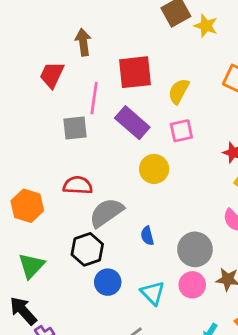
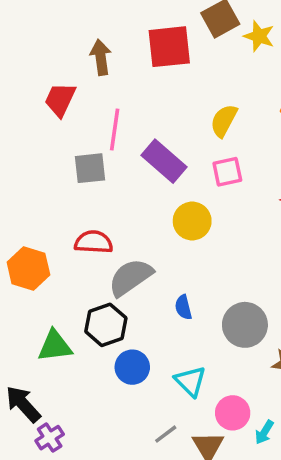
red square: (135, 72) -> (169, 47), moved
green triangle: (31, 266) -> (55, 346), moved, turned 40
pink circle: (192, 285) -> (233, 413), moved

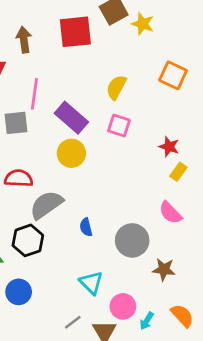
pink square: (227, 172) -> (119, 126), turned 30
yellow circle: (192, 221) -> (71, 153), moved
blue circle: (132, 367) -> (19, 292), moved

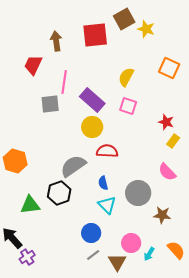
red semicircle: (19, 178) -> (107, 151), moved
cyan triangle: (91, 283) -> (107, 205), moved
blue circle: (19, 292) -> (91, 233), moved

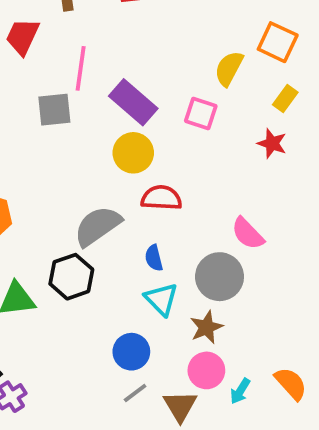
yellow semicircle: (126, 77) -> (229, 68), moved
yellow rectangle: (173, 141) -> (285, 98), moved
pink semicircle: (167, 172) -> (248, 234), moved
brown star: (162, 215) -> (206, 327), moved, turned -30

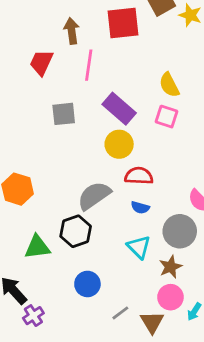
pink line: (81, 68) -> (89, 65), moved
yellow semicircle: (229, 68) -> (169, 85), moved, turned -55
blue semicircle: (154, 258) -> (140, 208), moved, turned -60
blue circle: (131, 352) -> (87, 284), moved

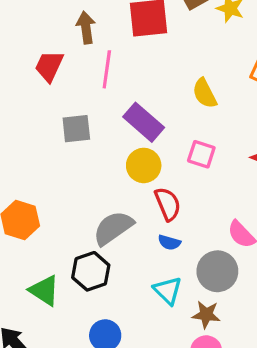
pink square: (167, 117) -> (201, 154), moved
red semicircle: (139, 176) -> (168, 204), turned 64
green triangle: (37, 247) -> (44, 290), turned 40
brown star: (170, 267) -> (206, 315), turned 30

